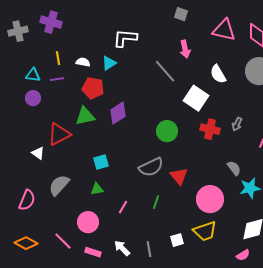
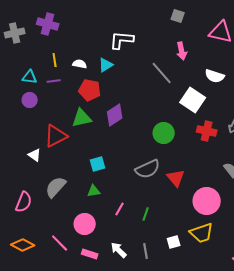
white semicircle: (218, 74) -> (215, 76), turned -42
green line: (156, 202) -> (146, 214), moved

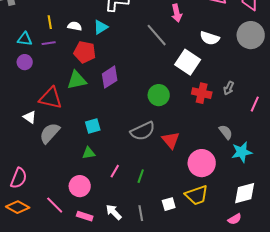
red triangle: (56, 136) -> (51, 98), turned 40
gray semicircle: (56, 187) -> (50, 133), moved
pink semicircle: (24, 202) -> (19, 178), moved

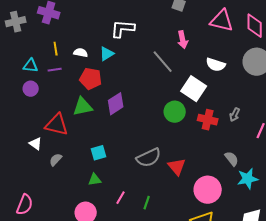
green circle: (159, 95) -> (175, 112), moved
gray semicircle: (50, 133) -> (56, 160), size x0.6

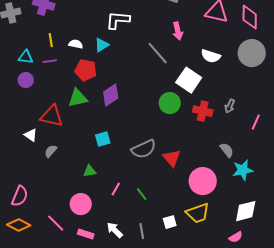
cyan square: (99, 153) -> (103, 139), moved
green line: (147, 203) -> (142, 194), turned -56

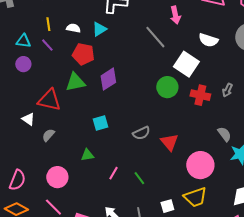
purple line: (50, 61) -> (47, 45), turned 56
gray semicircle: (144, 149) -> (141, 133), size x0.7
pink circle: (81, 204) -> (57, 177), moved

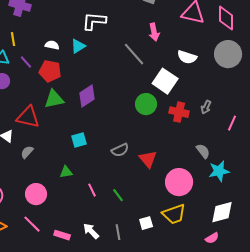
yellow line: (48, 24) -> (13, 39), moved
red pentagon: (83, 54) -> (50, 71), moved
pink line: (113, 173) -> (92, 190), turned -56

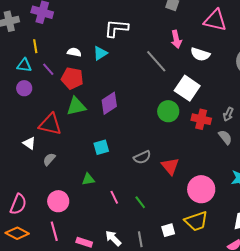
white semicircle: (187, 57) -> (200, 54), moved
gray semicircle: (203, 151) -> (225, 137), moved
pink line: (32, 224) -> (54, 231), turned 30

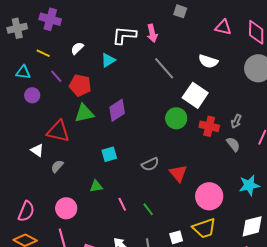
pink triangle: (215, 20) -> (223, 27), size x0.7
pink arrow: (176, 39) -> (152, 33), moved
yellow line: (35, 46) -> (43, 53), turned -56
white semicircle: (74, 52) -> (77, 48), moved, turned -56
cyan triangle: (24, 65) -> (23, 72), moved

